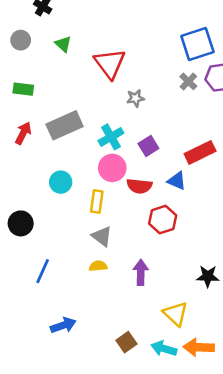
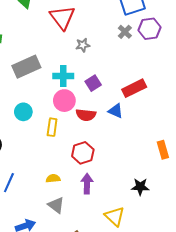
cyan cross: (111, 137) -> (63, 76), turned 30
red hexagon: (163, 220) -> (83, 153), moved
gray triangle: (102, 236) -> (56, 205), moved

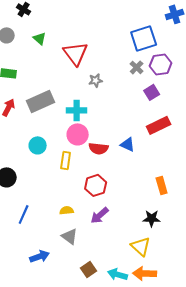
purple square: (93, 83) -> (152, 92), moved
red rectangle: (134, 88) -> (159, 125), moved
orange rectangle: (163, 150) -> (162, 185), moved
purple arrow: (87, 184) -> (100, 215), turned -132
yellow triangle: (115, 216) -> (141, 246), moved

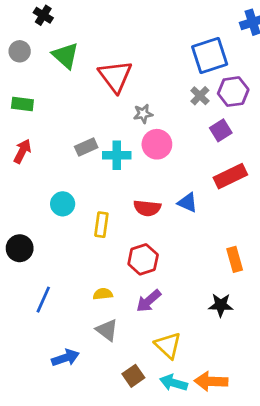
green triangle: (40, 38) -> (65, 55), size x1.5
gray rectangle: (41, 101) -> (86, 147), moved, size x0.6
pink circle: (78, 134) -> (157, 144), moved
yellow triangle: (141, 246) -> (168, 345), moved

